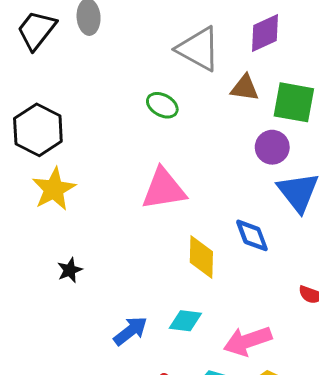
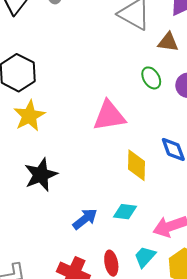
green ellipse: (162, 105) -> (151, 78), moved, turned 30
black star: (70, 270) -> (41, 175), size x1.8

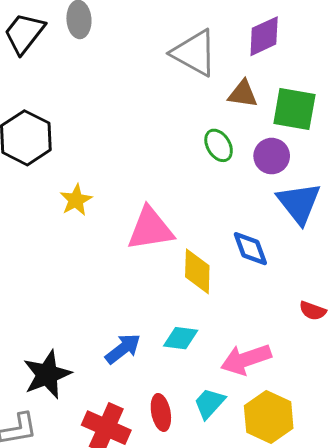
yellow star: (29, 116) -> (76, 200), moved, size x0.7
pink triangle: (109, 116) -> (150, 229), moved
black star: (41, 175) -> (47, 375), moved

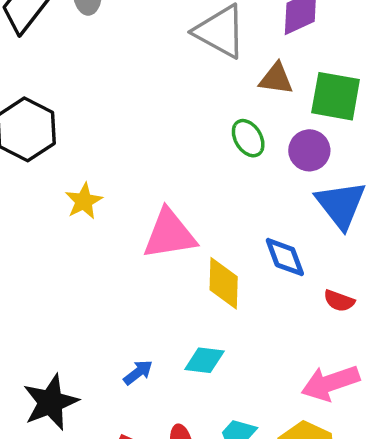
red semicircle: (313, 311) -> (339, 301), moved
blue arrow: (123, 349) -> (138, 372), size x0.7
pink arrow: (246, 359) -> (330, 383), moved

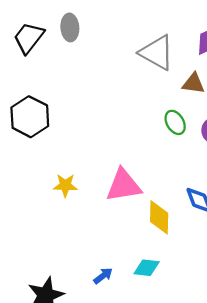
yellow star: (84, 201) -> (65, 185), moved, turned 30

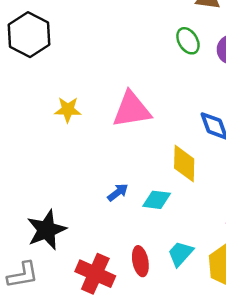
yellow diamond: (159, 217) -> (184, 164), moved
blue arrow: (103, 276) -> (118, 192), moved

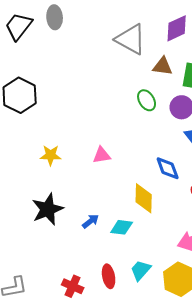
pink triangle: (132, 110) -> (102, 155), size x0.6
black star: (46, 230) -> (48, 209), moved
red cross: (95, 274) -> (73, 286), size x0.7

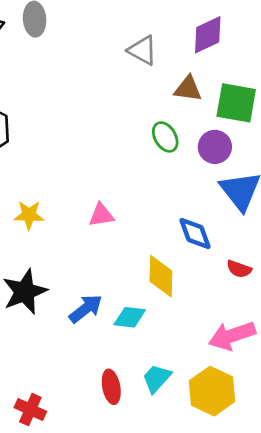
gray triangle: (131, 39) -> (142, 50), size x0.7
blue arrow: (91, 221) -> (86, 309), size x1.4
red cross: (73, 286) -> (30, 410), moved

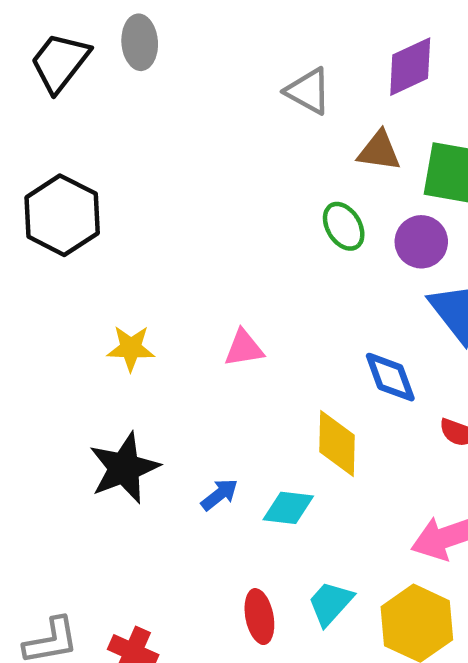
blue arrow: (86, 309) -> (219, 495), size x0.7

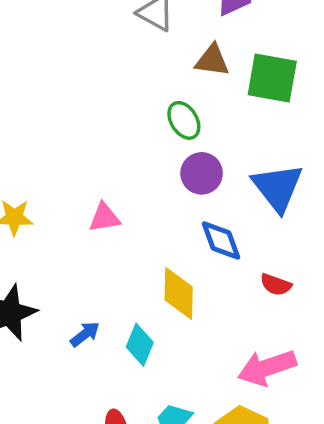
purple circle: (421, 242) -> (202, 173), moved
cyan diamond: (288, 508) -> (140, 345), turned -75

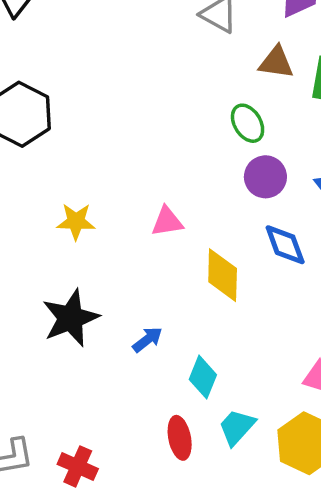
yellow diamond: (179, 293) -> (223, 275), moved
cyan diamond: (140, 345) -> (203, 377), moved

